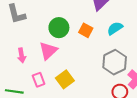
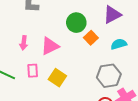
green circle: (59, 28) -> (76, 23), moved
yellow square: (65, 79) -> (57, 78), turned -36

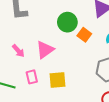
pink arrow: (24, 43) -> (18, 51), turned -40
yellow square: (57, 78) -> (57, 80), turned -30

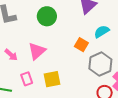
green circle: (67, 22) -> (47, 16), moved
orange square: (84, 35) -> (81, 45), moved

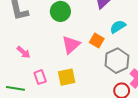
pink triangle: (37, 51) -> (71, 45), moved

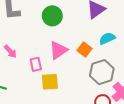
pink rectangle: (40, 77) -> (36, 64), moved

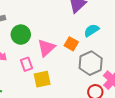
green circle: (52, 16) -> (21, 35), moved

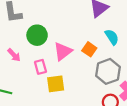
cyan semicircle: (92, 30) -> (112, 37), turned 84

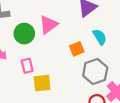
orange square: (89, 49) -> (77, 49), turned 32
pink triangle: (63, 51) -> (48, 25), moved

